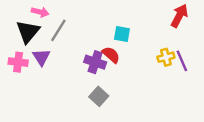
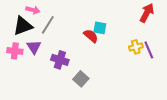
black triangle: (28, 32) -> (23, 26), turned 30
red semicircle: (111, 55) -> (91, 36), moved
purple cross: (95, 62) -> (60, 60), moved

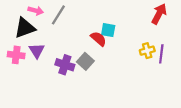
gray line: (48, 25) -> (58, 15), moved
purple line: (149, 50) -> (161, 54), turned 30
gray square: (81, 79) -> (85, 61), moved

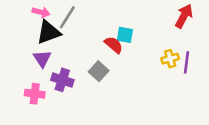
black triangle: (25, 28) -> (49, 32), moved
pink cross: (16, 55) -> (35, 94), moved
purple cross: (65, 65) -> (62, 80), moved

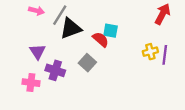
black triangle: (49, 32) -> (71, 28), moved

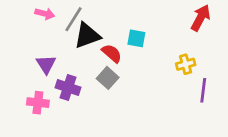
red semicircle: (101, 39) -> (112, 53), moved
purple line: (165, 55) -> (203, 90), moved

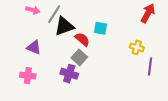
purple triangle: (46, 64) -> (34, 47), turned -35
yellow cross: (186, 64) -> (137, 47), turned 32
purple cross: (68, 88) -> (69, 74), moved

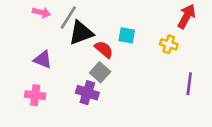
yellow cross: (137, 47) -> (169, 44), moved

